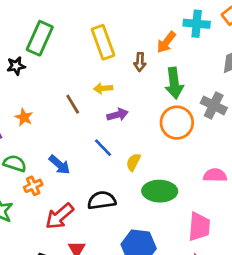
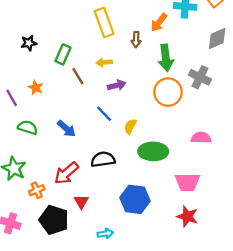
green rectangle: (40, 38) -> (63, 54), moved, size x0.7
orange cross: (33, 186) -> (37, 190), moved
pink trapezoid: (199, 227) -> (187, 182), turned 85

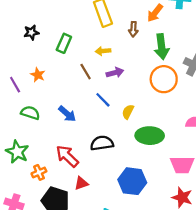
brown line: (78, 76) -> (86, 72), moved
red arrow: (66, 173) -> (67, 156), turned 85
red triangle: (81, 202) -> (81, 183), turned 40

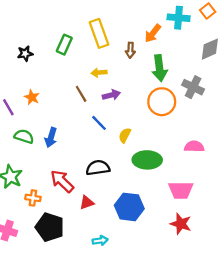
green rectangle: (64, 43) -> (64, 45), moved
blue arrow: (67, 114) -> (51, 138), moved, turned 66
orange cross: (39, 172) -> (33, 198), turned 32
red triangle: (81, 183) -> (87, 202), moved

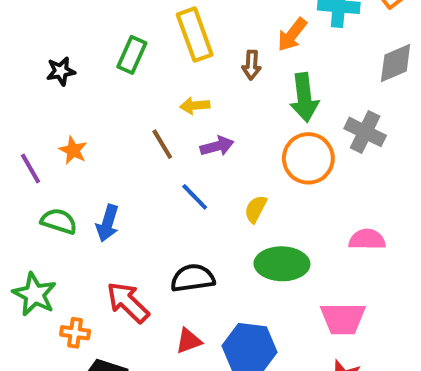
yellow semicircle: (125, 135) -> (256, 209), moved
red triangle: (87, 202) -> (189, 341), moved

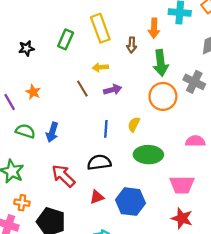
orange arrow: (292, 35) -> (154, 28), turned -36
blue line: (195, 197) -> (106, 129), moved, turned 48
orange cross: (75, 333) -> (22, 203), moved

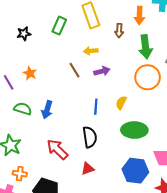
black semicircle: (99, 162) -> (90, 137), turned 90
blue hexagon: (130, 202) -> (135, 171), moved

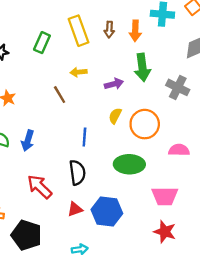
brown arrow: (119, 31) -> (109, 30), moved
purple arrow: (102, 71) -> (114, 84), moved
orange circle: (148, 77) -> (145, 124), moved
yellow semicircle: (121, 103) -> (115, 116), moved
blue hexagon: (135, 171) -> (107, 212), moved

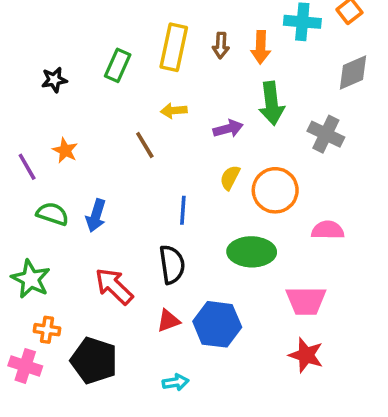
yellow rectangle: (79, 31) -> (174, 47), turned 32

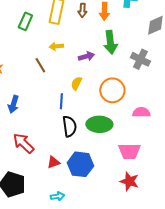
yellow semicircle: (230, 178) -> (76, 83), moved
black semicircle: (172, 265) -> (69, 126), moved

